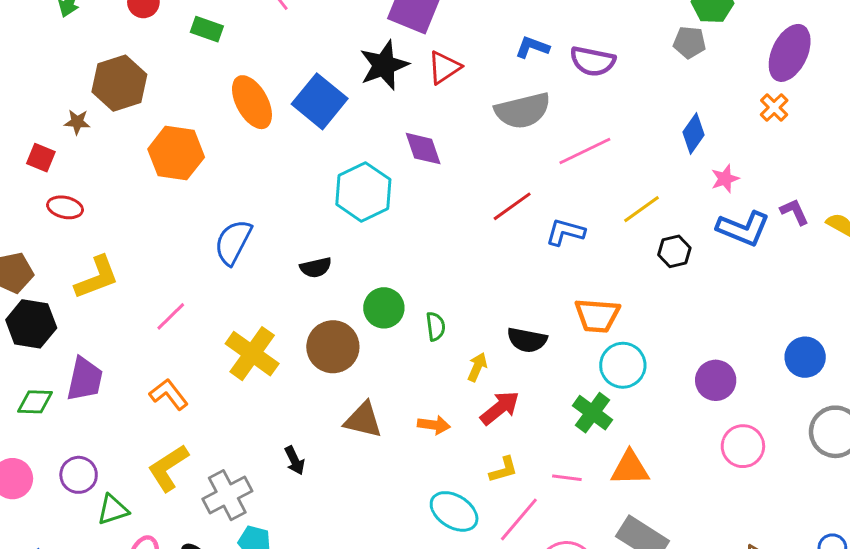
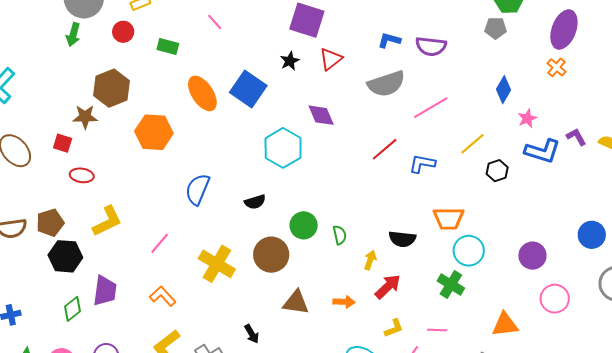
black star: (384, 65) -> (290, 61), size x0.6
brown star: (77, 122) -> (85, 117), size x1.4
green diamond: (35, 402) -> (72, 309), turned -35
orange triangle: (630, 468) -> (505, 325), moved

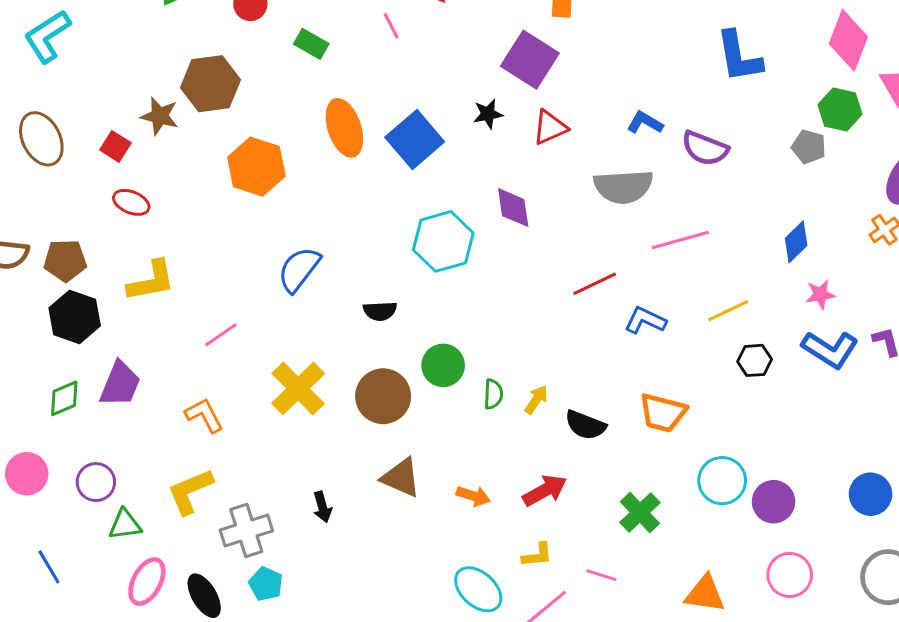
cyan circle: (469, 251) -> (722, 481), moved
yellow arrow: (370, 260) -> (536, 400), moved

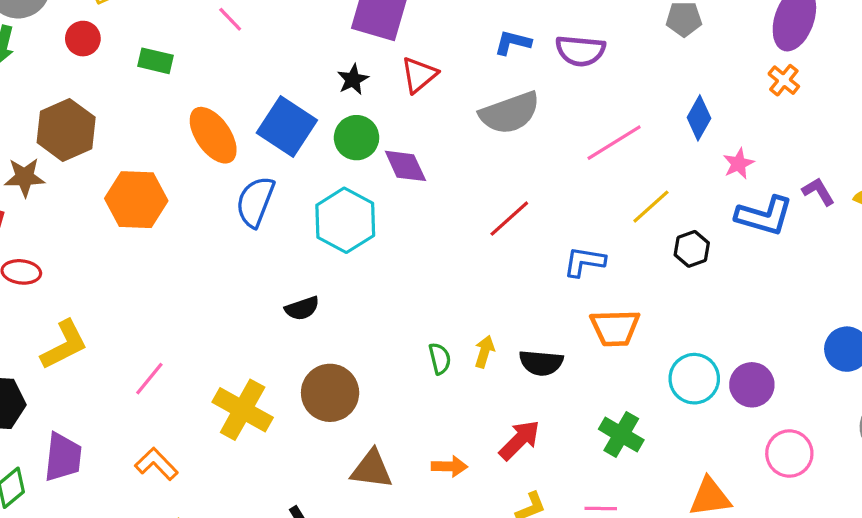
pink line: (680, 240) -> (614, 143), moved
blue semicircle: (299, 269) -> (255, 202), moved
blue L-shape: (645, 320) -> (584, 262), moved
green circle: (443, 365) -> (357, 138), moved

